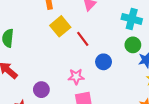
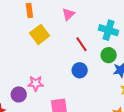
red line: (83, 39) -> (82, 44), moved
pink star: (76, 77) -> (36, 83), moved

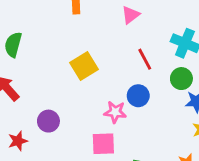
yellow square: (40, 34) -> (84, 66), moved
pink star: (36, 83) -> (115, 112), moved

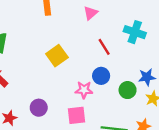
green circle: (181, 79) -> (128, 90), moved
purple circle: (48, 121) -> (39, 108), moved

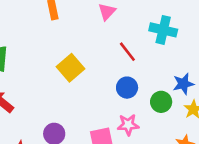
pink star: (84, 90) -> (128, 125), moved

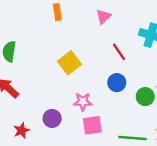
pink star: (128, 125) -> (83, 102), moved

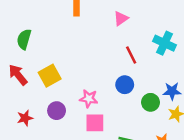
yellow square: (69, 63) -> (50, 76), moved

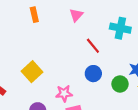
yellow square: (50, 76) -> (32, 72), moved

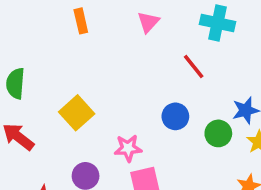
cyan cross: (120, 28) -> (217, 23), moved
red line: (93, 46) -> (194, 66), moved

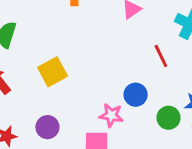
pink star: (128, 148) -> (111, 115), moved

